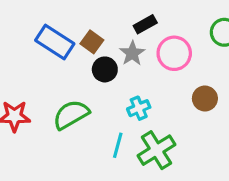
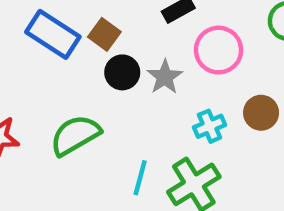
gray star: (132, 53) -> (165, 77), moved
cyan cross: (139, 108) -> (210, 126), moved

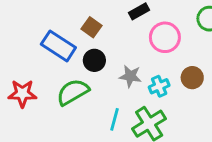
blue rectangle: (53, 34) -> (58, 46), moved
black circle: (122, 72) -> (94, 60), moved
gray star: (165, 77) -> (130, 76), moved, turned -30

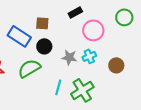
brown square: (91, 27) -> (42, 23), turned -32
brown circle: (192, 78) -> (116, 65), moved
cyan cross: (159, 86) -> (89, 56), moved

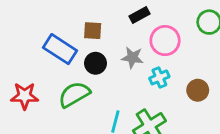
gray star: (69, 57) -> (132, 58), moved

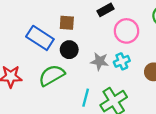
gray star: (132, 58) -> (100, 61), moved

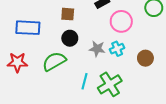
blue rectangle: (40, 38) -> (28, 28), moved, turned -30

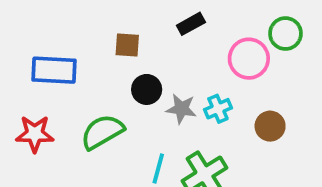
pink circle: (121, 21) -> (249, 59), moved
black circle: (70, 38) -> (147, 89), moved

